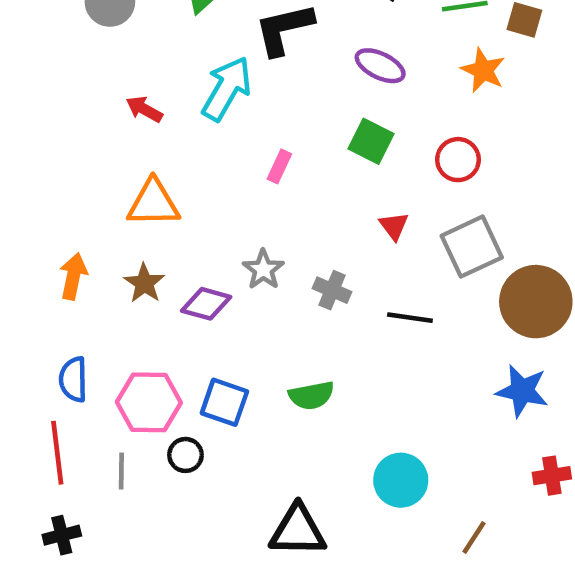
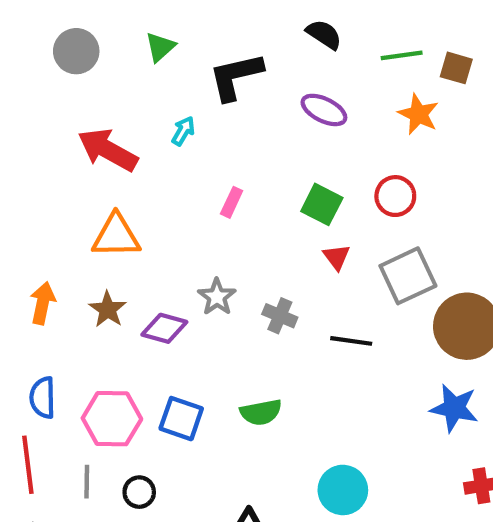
cyan arrow: (227, 89) -> (183, 131), size x0.5
red arrow: (144, 109) -> (108, 150), size x1.8
green square: (371, 141) -> (322, 204), moved
black circle: (185, 455) -> (139, 492), moved

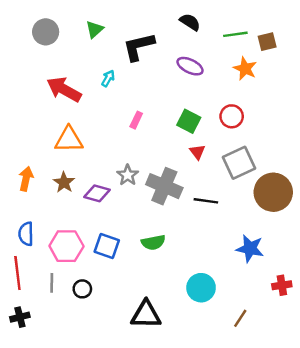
brown square: (456, 68) -> (267, 42), turned -30
gray cross: (280, 316) -> (164, 186), size x1.8
blue star: (454, 408) -> (250, 249), moved

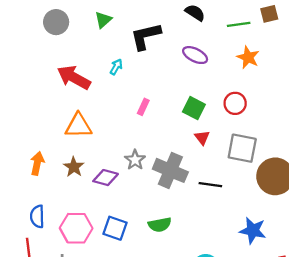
brown square: (267, 42) -> (269, 14), moved
gray square: (239, 163) -> (242, 148), turned 36

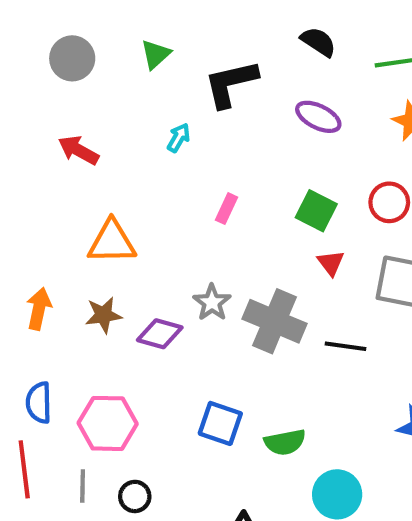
red arrow: (74, 77) -> (78, 150), moved, size x0.7
brown star: (74, 167) -> (103, 315), turned 30
green semicircle: (160, 225) -> (285, 442), moved
blue square: (115, 228) -> (220, 423), moved

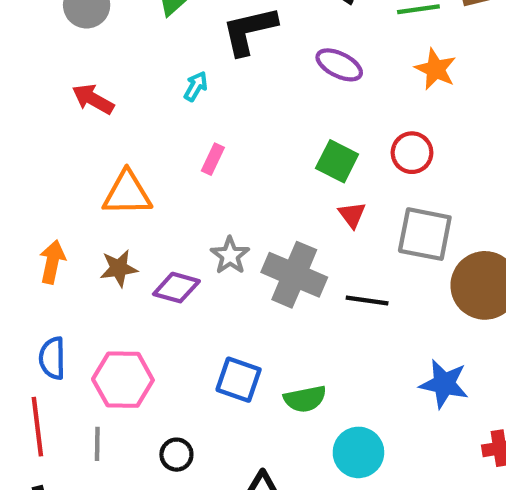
pink rectangle: (227, 209) -> (213, 159), moved
black circle: (135, 496) -> (176, 455), moved

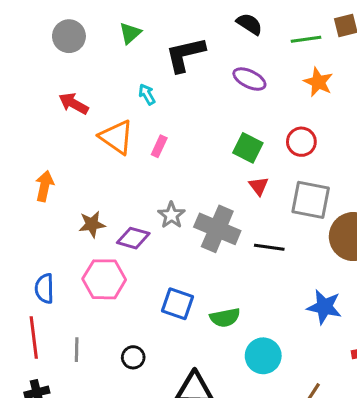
cyan arrow: (196, 86) -> (147, 94), turned -60
orange triangle: (127, 193) -> (116, 137), moved, turned 36
orange arrow: (52, 262) -> (44, 186), moved
pink hexagon: (123, 380) -> (104, 279), moved

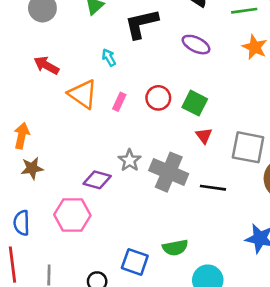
red circle: (301, 142) -> (158, 98), moved
brown star: (92, 224) -> (32, 168), moved
blue square: (178, 304) -> (135, 262), moved

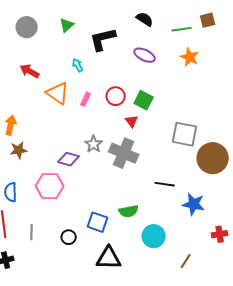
red triangle: (204, 136) -> (132, 121), moved
black line: (213, 188) -> (165, 184), moved

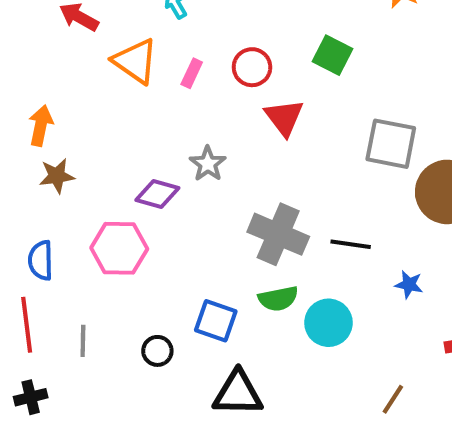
green square: (144, 100) -> (332, 55), moved
red triangle: (132, 121) -> (284, 117), size x1.5
gray cross: (124, 153) -> (278, 234), moved
blue star: (194, 204) -> (409, 285), size x0.6
cyan circle: (154, 236) -> (328, 323), moved

